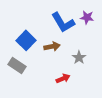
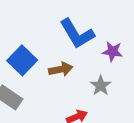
purple star: (87, 17) -> (112, 52), moved

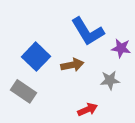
gray star: (101, 86) -> (110, 80), turned 30

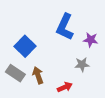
blue L-shape: (88, 31) -> (65, 27), turned 56
brown arrow: (72, 65) -> (38, 75), moved, turned -98

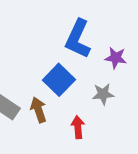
blue square: (25, 46) -> (59, 80), moved
red arrow: (65, 87) -> (78, 127), turned -72

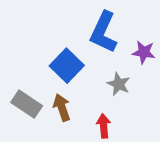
blue square: (59, 80) -> (67, 66), moved
gray star: (103, 94) -> (119, 84), moved, turned 30

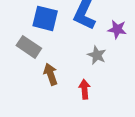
blue square: (67, 66) -> (45, 18), moved, turned -30
gray rectangle: (27, 104) -> (29, 47), moved

